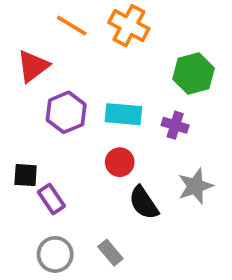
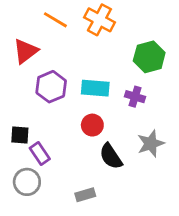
gray rectangle: (110, 253) -> (85, 195), turned -66
gray circle: (55, 254) -> (27, 182), moved

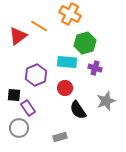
orange line: (55, 20) -> (39, 26), moved
green hexagon: (149, 57) -> (85, 43), moved
purple hexagon: (51, 87) -> (36, 75), moved

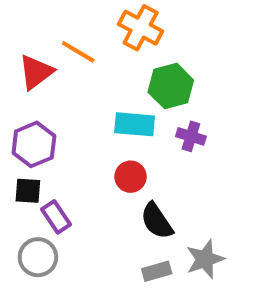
purple hexagon: (36, 75) -> (34, 144), moved
gray star: (106, 101) -> (205, 259), moved
gray rectangle: (60, 137) -> (157, 271), moved

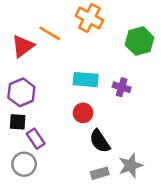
green hexagon: (171, 86) -> (140, 41), moved

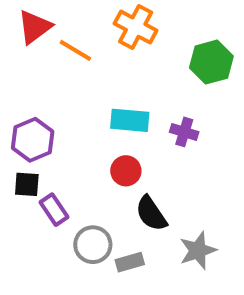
red triangle: (23, 46) -> (35, 27), moved
gray circle: (24, 164) -> (93, 245), moved
gray rectangle: (100, 173) -> (130, 262), moved

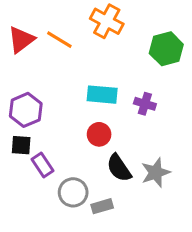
red triangle: (35, 27) -> (21, 40), moved
gray star: (198, 250) -> (156, 173), moved

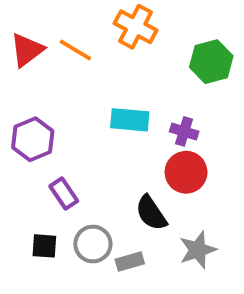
red circle: (99, 134) -> (186, 172), moved, size x1.4
black square: (21, 145) -> (44, 246), moved
purple rectangle: (43, 165) -> (64, 194), moved
gray star: (156, 173) -> (198, 250), moved

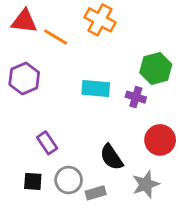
red triangle: (27, 50) -> (24, 21), moved, turned 44
green hexagon: (211, 62) -> (156, 68), moved
purple hexagon: (33, 139) -> (24, 78), moved
red circle: (186, 172) -> (160, 140), moved

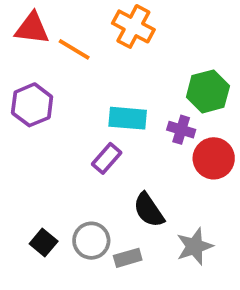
red circle: (160, 140) -> (214, 158), moved
purple rectangle: (47, 143) -> (107, 158), moved, turned 75
black square: (33, 181) -> (44, 243), turned 36

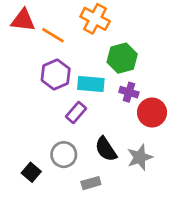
green hexagon: (208, 91) -> (122, 58), moved
purple hexagon: (32, 105) -> (56, 74), moved
gray circle: (91, 241) -> (64, 155), moved
gray star: (195, 246) -> (140, 157), moved

